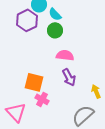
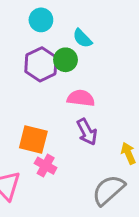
cyan semicircle: (55, 14) -> (82, 38), moved
purple hexagon: (27, 20) -> (41, 64), moved

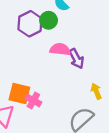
purple arrow: (87, 132) -> (76, 59), moved
orange square: (33, 139) -> (19, 94), moved

